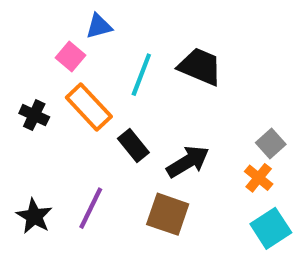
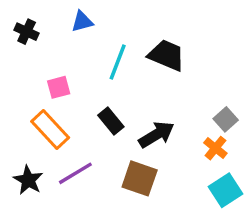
pink square: (71, 56) -> (59, 87), moved, turned 35
orange rectangle: (89, 107) -> (50, 129), moved
black cross: (34, 115) -> (27, 32), moved
purple line: (91, 208) -> (75, 173), turned 33

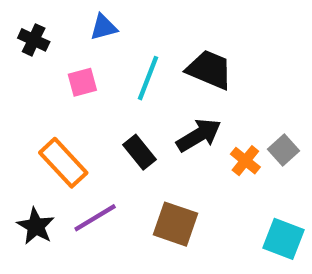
pink square: (59, 87) -> (82, 82), moved
black arrow: (156, 135) -> (199, 135), moved
orange cross: (215, 148) -> (245, 161), moved
cyan square: (226, 190) -> (284, 239), turned -36

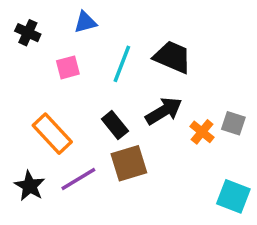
gray square: (284, 150) -> (233, 123), turned -30
brown square: (176, 224) -> (129, 163), moved, turned -36

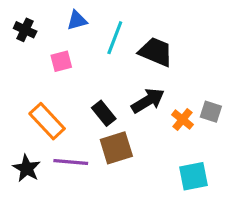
cyan line: (122, 64) -> (115, 38), moved
purple line: (78, 179) -> (71, 162), turned 36
cyan square: (233, 196) -> (193, 176), moved, turned -32

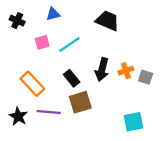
cyan line: (115, 38) -> (69, 45), moved, turned 35
black trapezoid: (156, 52) -> (107, 21), moved
black arrow: (148, 101) -> (102, 70), turned 135
orange cross: (182, 120) -> (126, 71), moved, turned 32

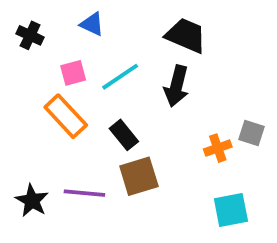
blue triangle: (53, 14) -> (92, 24), turned 40
black arrow: (102, 70) -> (176, 86), moved
orange cross: (126, 71) -> (218, 148), moved
orange rectangle: (32, 84) -> (66, 116), moved

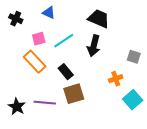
gray square: (252, 133) -> (134, 57), moved
cyan square: (231, 210) -> (133, 100), moved, turned -30

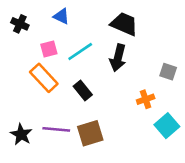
brown square: (74, 94) -> (90, 133), moved

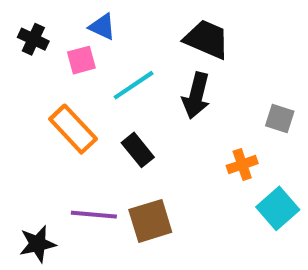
pink square: (49, 49) -> (81, 60), moved
black star: (21, 134) -> (37, 244), moved, turned 30

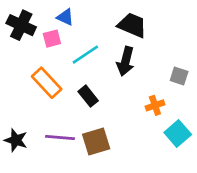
black cross: (33, 39) -> (21, 25), size x1.5
black star: (37, 244) -> (16, 140), moved, turned 30

